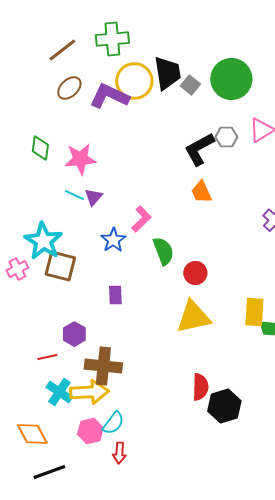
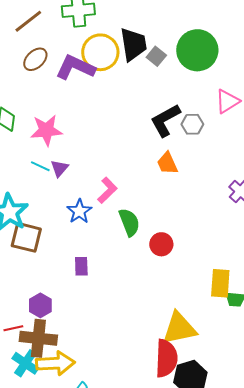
gray hexagon: (226, 137) -> (192, 124), moved
yellow triangle: (193, 317) -> (179, 328), moved
brown cross: (103, 366) -> (38, 338), moved
red semicircle: (200, 387) -> (166, 358), size x1.4

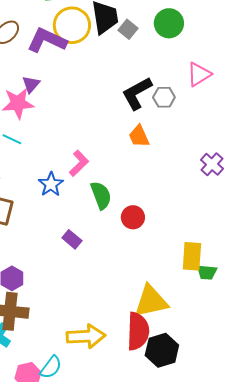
green circle: (197, 50) -> (169, 23), size x0.7
purple triangle: (59, 168) -> (31, 84), moved
purple rectangle: (81, 266) -> (72, 239), moved, turned -48
yellow arrow: (55, 363) -> (86, 336), moved

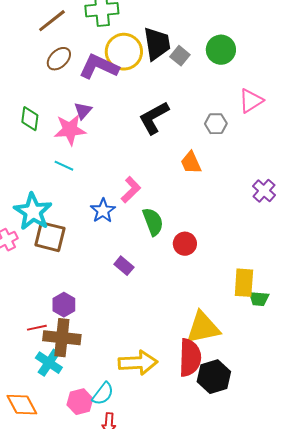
black L-shape: (137, 93) -> (154, 118), moved

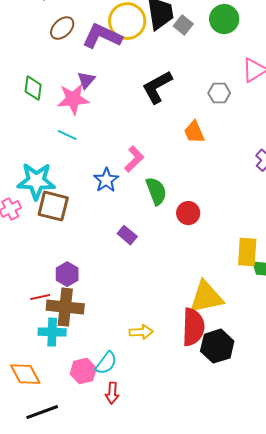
cyan star: (33, 212) -> (36, 181), turned -30
cyan cross: (49, 363) -> (52, 332), turned -32
yellow arrow: (138, 363) -> (141, 332), size x0.6

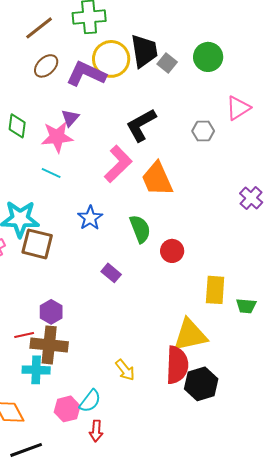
orange trapezoid: (194, 132) -> (157, 179), moved, size x1.5
pink L-shape: (134, 159) -> (118, 164), moved, size x1.4
yellow rectangle: (247, 252) -> (215, 290), moved
yellow arrow: (141, 332) -> (125, 370), turned 55

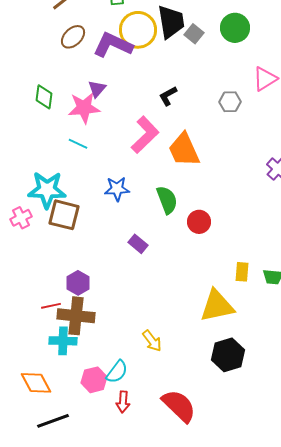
black L-shape: (141, 125) -> (168, 96), size x0.6
blue star: (90, 218) -> (117, 189), turned 30
yellow rectangle: (215, 290) -> (242, 272), moved, size x0.7
red semicircle: (177, 365) -> (179, 406), moved, turned -48

